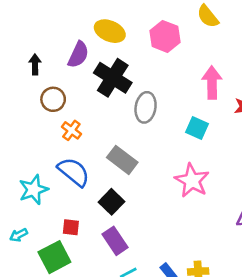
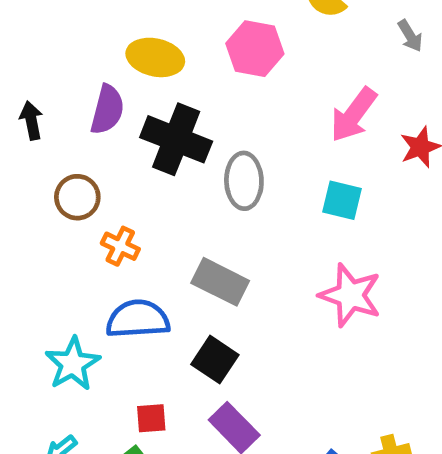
black arrow: (35, 64) -> (31, 120), moved
pink arrow: (212, 83) -> (353, 115), turned -132
blue semicircle: (74, 172) -> (138, 319), turned -32

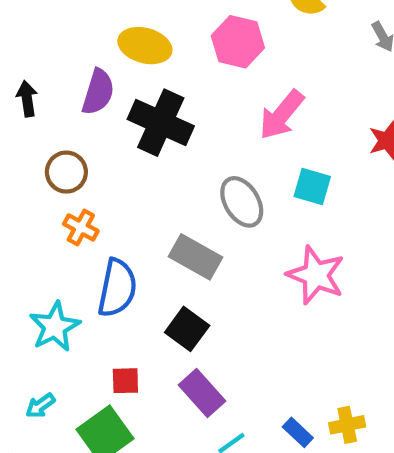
pink arrow: (353, 115) -> (282, 115), moved
gray ellipse: (244, 181) -> (242, 202), moved, turned -33
orange cross: (120, 246) -> (81, 227), moved
blue semicircle: (138, 319) -> (117, 288), turned 102

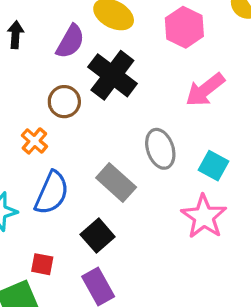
brown circle: (66, 172) -> (64, 102), moved
cyan square: (312, 186) -> (214, 166), moved

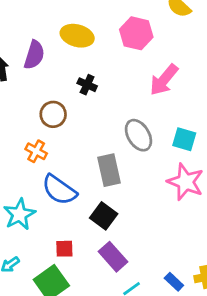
purple semicircle: (70, 42) -> (34, 55), moved
black cross: (112, 75) -> (87, 85), size x0.5
gray rectangle: (116, 183) -> (109, 170), turned 48
blue semicircle: (52, 193) -> (59, 190), turned 114

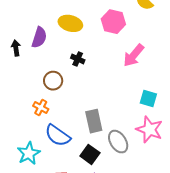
gray ellipse: (138, 135) -> (118, 142), moved

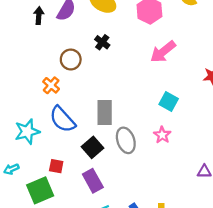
pink star: (149, 130) -> (162, 135), size x0.6

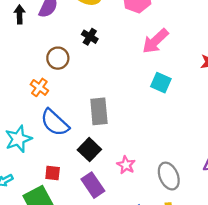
cyan square: (169, 101) -> (161, 83), moved
pink star: (162, 135) -> (126, 165), moved
gray ellipse: (126, 140) -> (169, 176), moved

